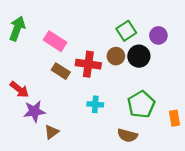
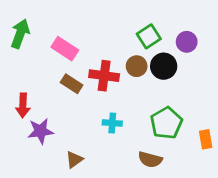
red arrow: (19, 89) -> (23, 105), turned 54
brown triangle: (52, 132) -> (74, 160), moved

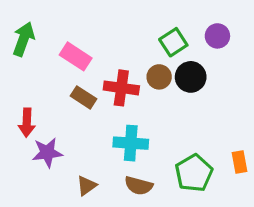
purple circle: (187, 42) -> (217, 36), moved
cyan cross: (112, 123) -> (131, 143), size x1.5
green pentagon: (166, 123) -> (194, 173), moved
brown semicircle: (150, 160) -> (139, 186), moved

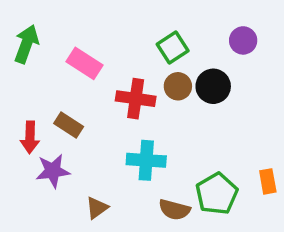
green square: (173, 42) -> (173, 48), moved
brown rectangle: (83, 97) -> (69, 125), moved
brown semicircle: (139, 186) -> (174, 210), moved

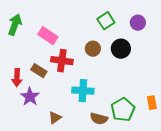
green square: (173, 48) -> (106, 21), moved
brown circle: (178, 86) -> (93, 49), moved
red cross: (136, 99) -> (62, 61), moved
purple star: (53, 171) -> (30, 97), turned -30

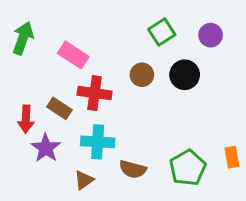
cyan cross: (83, 91) -> (98, 142), moved
brown semicircle: (99, 119) -> (133, 169), moved

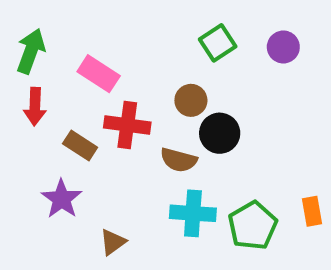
black circle: (185, 75) -> (220, 133), moved
red arrow: (26, 119) -> (35, 107), moved
cyan cross: (98, 142) -> (193, 213), moved
brown semicircle: (133, 169) -> (179, 160), moved

